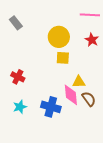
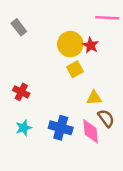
red star: (92, 40) -> (91, 45), moved
yellow square: (63, 58) -> (75, 69), turned -32
pink diamond: (71, 95) -> (91, 131), moved

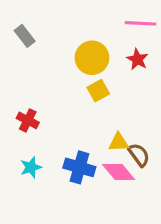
red star: (91, 45) -> (137, 59), moved
yellow triangle: (94, 98) -> (119, 142), moved
pink diamond: (91, 131) -> (119, 172), turned -35

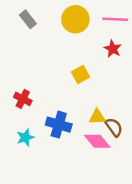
gray rectangle: (25, 36) -> (28, 19), moved
yellow circle: (92, 58) -> (75, 19), moved
blue cross: (79, 167) -> (59, 125), moved

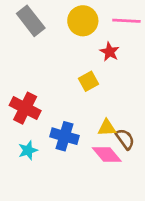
gray rectangle: (28, 19) -> (31, 21), size x1.5
red star: (113, 49) -> (110, 52), moved
red cross: (23, 99) -> (25, 108), size x1.5

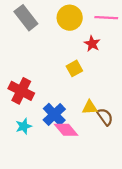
blue cross: (65, 136) -> (54, 114), turned 30
pink diamond: (107, 155) -> (66, 130), moved

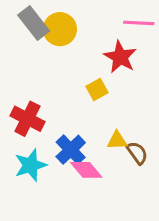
yellow circle: (70, 18) -> (60, 29), moved
red star: (92, 44) -> (120, 57), size x1.5
cyan star: (24, 126) -> (31, 165), size x1.5

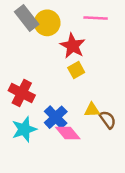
pink line: (139, 23) -> (96, 18), moved
red star: (120, 57) -> (73, 46), moved

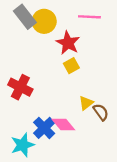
yellow triangle: (92, 110) -> (86, 103), turned -35
blue cross: (56, 117) -> (44, 128), moved
cyan star: (24, 129) -> (23, 145), moved

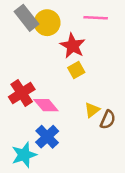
red cross: (20, 87) -> (22, 93), turned 30
brown semicircle: (101, 112) -> (108, 120), turned 60
pink diamond: (63, 125) -> (46, 105), moved

